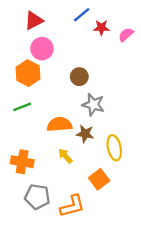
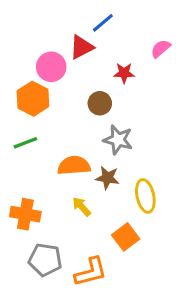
red triangle: (34, 21) -> (82, 47), moved
red star: (101, 28) -> (124, 73), moved

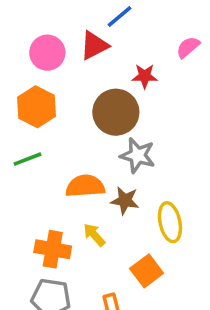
pink circle: (51, 67) -> (47, 53), moved
brown circle: (100, 103) -> (116, 112), size x1.6
orange cross: (25, 214) -> (53, 249), moved

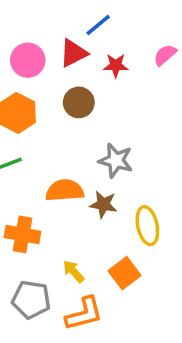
red star: (145, 76) -> (116, 65), moved
brown circle: (116, 112) -> (79, 102), moved, size x0.7
yellow arrow: (94, 235) -> (73, 271), moved
orange cross: (53, 249) -> (22, 234), moved

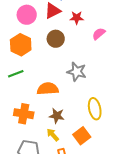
pink semicircle: (165, 55) -> (99, 34), moved
brown star: (103, 205) -> (57, 116), moved

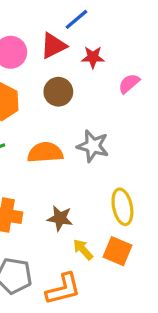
orange semicircle: (48, 89) -> (45, 153), moved
yellow arrow: (53, 135) -> (83, 250), moved
orange square: (82, 136) -> (117, 251), moved, turned -30

